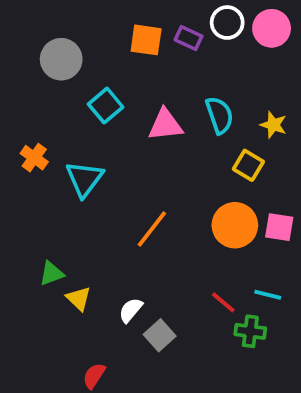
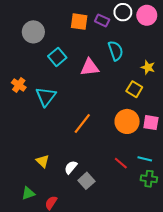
cyan semicircle: (219, 115) -> (116, 51), moved
green triangle: (52, 273) -> (28, 193), moved
green cross: (250, 331) -> (149, 179), moved

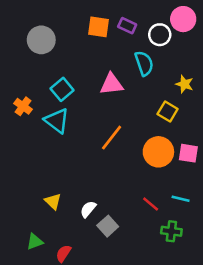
white circle: (123, 12) -> (160, 35), moved
cyan square: (57, 57) -> (62, 89), moved
cyan triangle: (46, 96) -> (57, 121), turned -30
orange line: (82, 124) -> (112, 138), moved
green cross: (149, 179) -> (171, 231), moved

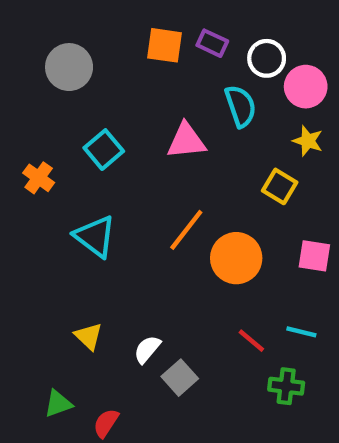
pink circle: (183, 19) -> (306, 87), moved
cyan triangle: (57, 121) -> (95, 236), moved
orange circle: (158, 152) -> (236, 258), moved

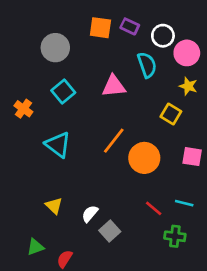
gray circle: (69, 67) -> (55, 48), moved

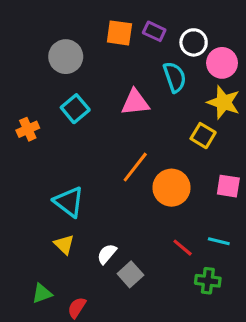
yellow star: (188, 86) -> (224, 102), size x1.5
orange cross: (23, 109) -> (28, 129), turned 30
cyan triangle: (58, 145) -> (69, 202), moved

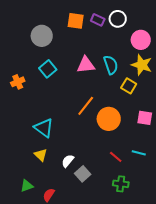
white circle: (194, 42) -> (118, 19), moved
cyan semicircle: (175, 77) -> (111, 65), moved
green cross: (208, 281) -> (121, 184), moved

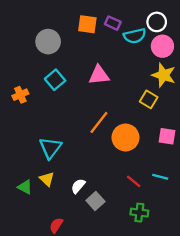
white circle: (118, 19) -> (157, 22), moved
cyan semicircle: (111, 65) -> (135, 36), moved, turned 96
cyan triangle: (44, 128) -> (50, 148), turned 30
green triangle: (27, 186) -> (25, 187), moved, turned 48

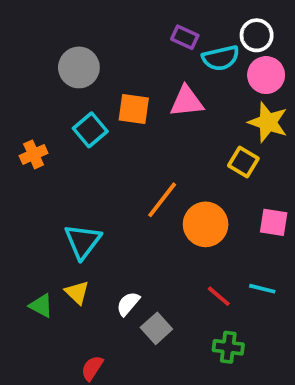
orange square: (87, 24) -> (134, 109), moved
pink triangle: (99, 75) -> (187, 102), moved

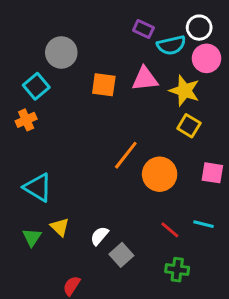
yellow star: (268, 122) -> (184, 91), moved
cyan square: (90, 130) -> (36, 86), moved
cyan triangle: (83, 241) -> (38, 187), moved, turned -36
green triangle: (41, 306) -> (32, 237), turned 36

